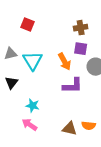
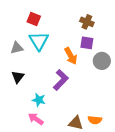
brown cross: (81, 28) -> (87, 22), turned 32
cyan triangle: (33, 61) -> (39, 41), moved
purple L-shape: (73, 86) -> (61, 80), moved, turned -45

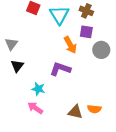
cyan triangle: (39, 41) -> (59, 15), moved
gray triangle: (17, 48) -> (11, 44), moved, turned -40
purple L-shape: (61, 80) -> (60, 69), turned -115

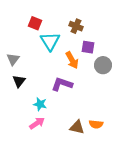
brown cross: (86, 11) -> (76, 26), moved
cyan triangle: (59, 15) -> (50, 41), moved
pink arrow: (35, 108) -> (37, 123), turned 112

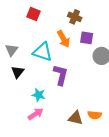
cyan triangle: (50, 41) -> (43, 52), moved, turned -40
orange arrow: (72, 60) -> (64, 39), moved
purple L-shape: (62, 84) -> (61, 75), turned 85

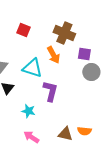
brown cross: (75, 17) -> (64, 33), size x1.5
purple square: (87, 38) -> (84, 54), moved
pink arrow: (36, 114) -> (31, 137), moved, turned -112

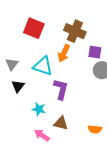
red square: (23, 30) -> (34, 28), size x1.5
orange arrow: (53, 55) -> (64, 53), turned 54
brown triangle: (65, 134) -> (61, 123), moved

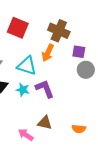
purple L-shape: (61, 89) -> (45, 89), turned -35
cyan star: (39, 109) -> (23, 90), moved

